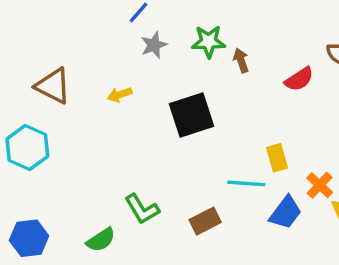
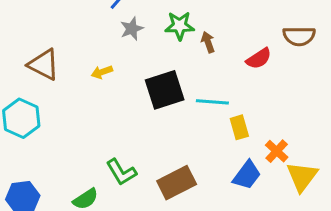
cyan line: (246, 183) -> (212, 102), moved
brown rectangle: (205, 221) -> (177, 183), size x1.4

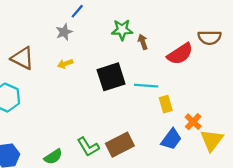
gray star: (132, 29) -> (64, 32), moved
red semicircle: (259, 59) -> (180, 54), size x1.4
green L-shape: (121, 172) -> (88, 147), moved

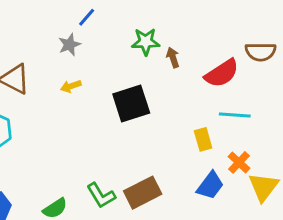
cyan line: (146, 86) -> (235, 115), moved

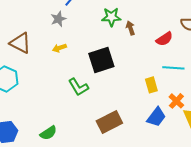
red semicircle: (222, 73) -> (164, 39), size x0.7
green L-shape: (101, 195) -> (78, 87), moved

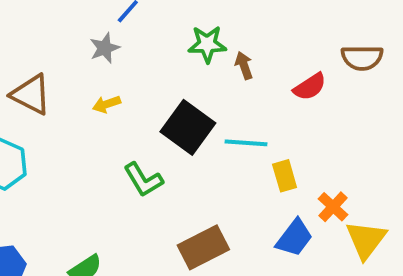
black square: (101, 60) -> (188, 127), turned -36
cyan line: (173, 68) -> (246, 143), moved

